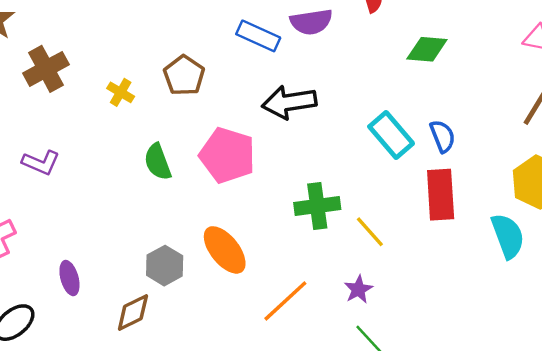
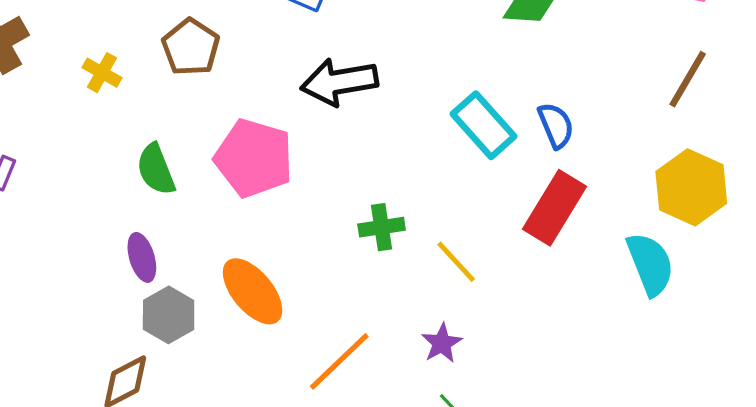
red rectangle: (441, 195) -> (555, 208), turned 36
green cross: (317, 206) -> (382, 227), size x0.7
purple ellipse: (69, 278) -> (142, 257), moved

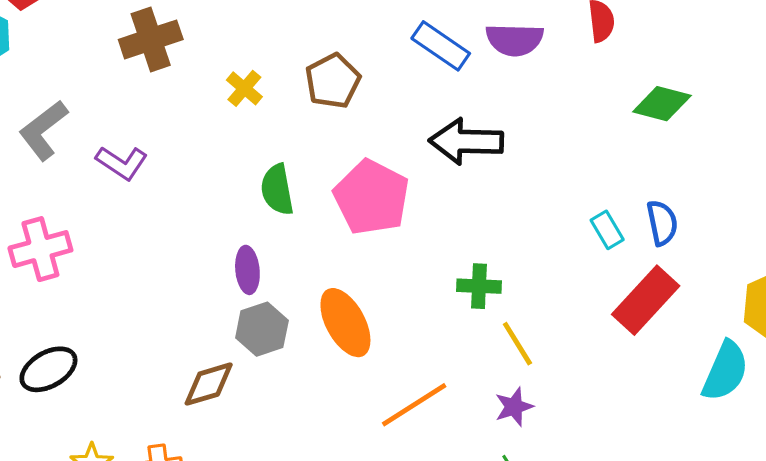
cyan rectangle: (483, 125) -> (607, 230), moved, size x0.6
yellow line: (456, 262) -> (517, 344), moved
cyan semicircle: (650, 264) -> (725, 371), turned 34

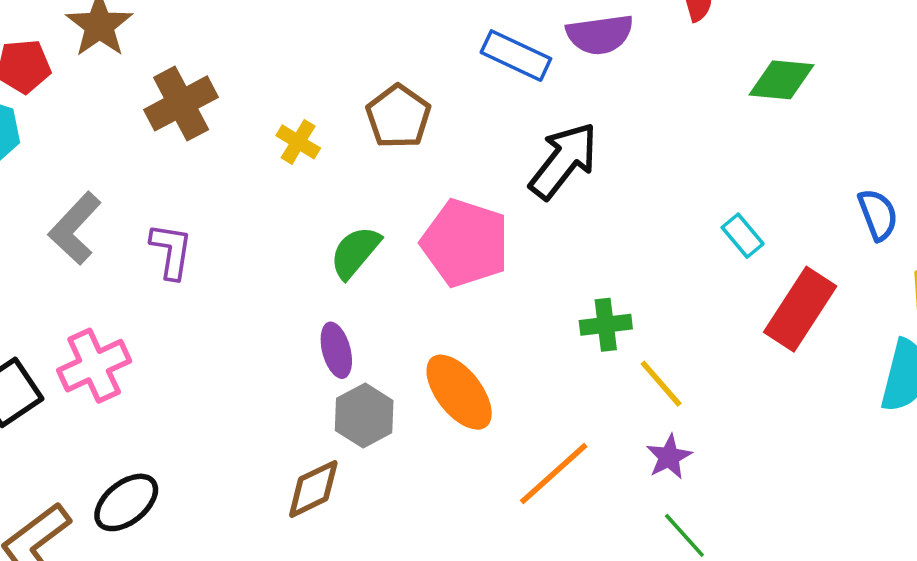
black arrow: (466, 141) -> (564, 161), turned 136
purple L-shape: (122, 163) -> (171, 251), turned -105
green semicircle: (277, 190) -> (355, 252), turned 60
blue semicircle: (662, 223) -> (878, 215), moved

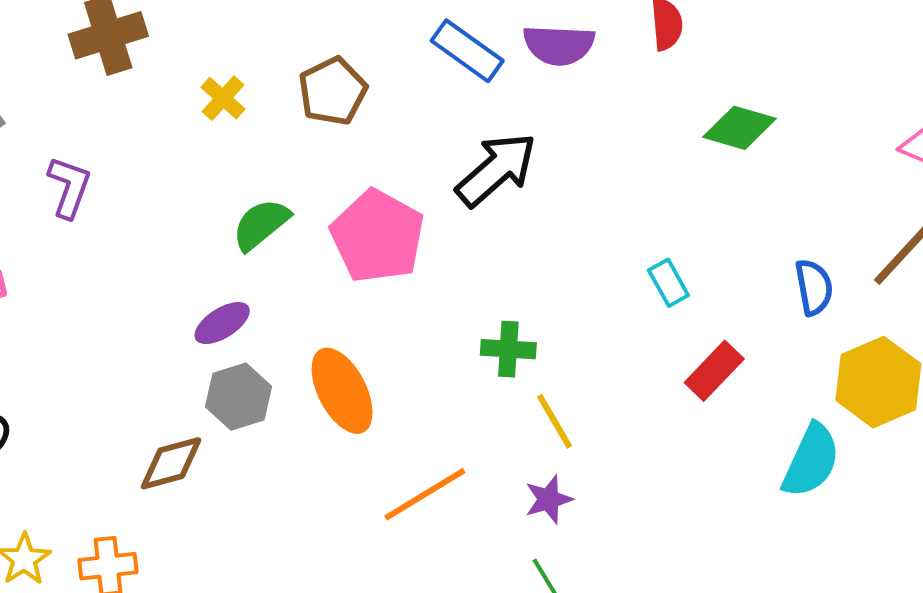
red rectangle: (800, 309) -> (714, 371), size x0.7
purple ellipse: (336, 350) -> (222, 323), turned 62

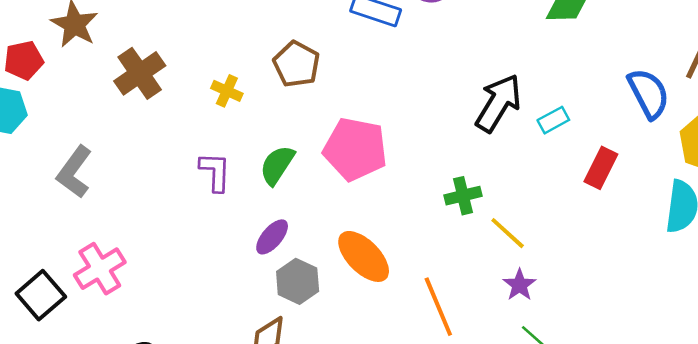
black arrow: (496, 170) -> (498, 103), moved
purple L-shape: (69, 187) -> (215, 172), moved
cyan rectangle: (668, 283) -> (553, 120), turned -72
blue semicircle: (814, 287) -> (649, 93), size x1.4
orange line: (425, 494) -> (438, 307), turned -64

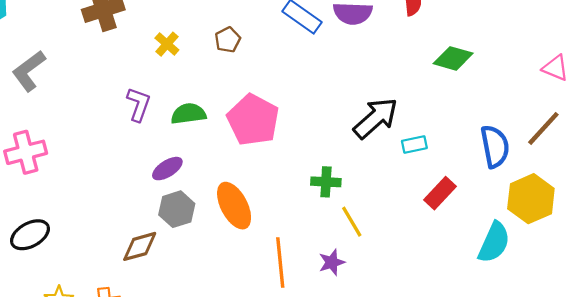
brown pentagon: (297, 64) -> (228, 40), size x0.7
green semicircle: (277, 165) -> (188, 114), turned 32
purple star: (520, 285) -> (332, 262), moved

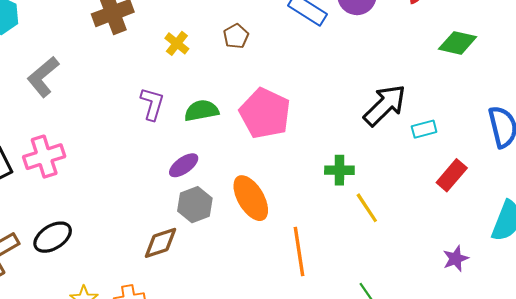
purple star: (332, 262) -> (456, 259), moved

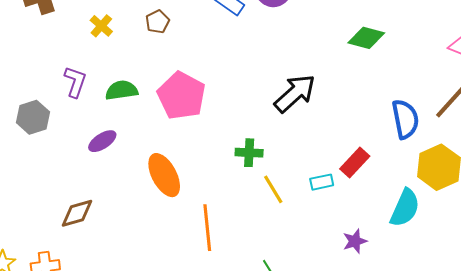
cyan rectangle: (424, 129) -> (322, 182), moved
gray hexagon: (195, 205) -> (33, 117), moved

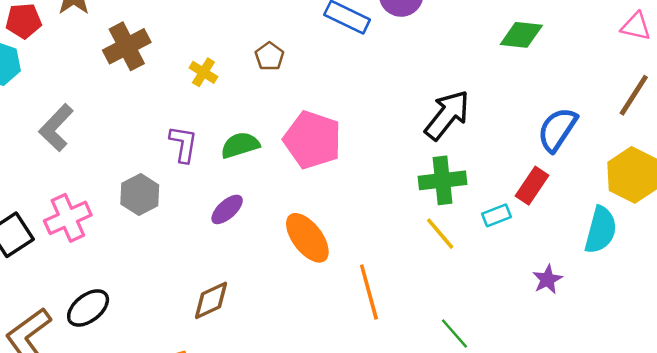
blue semicircle: (405, 119) -> (557, 129), moved, turned -126
green cross: (249, 153) -> (443, 180), moved, size x1.4

